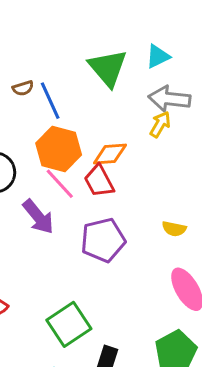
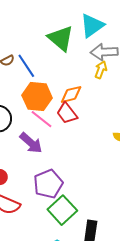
cyan triangle: (158, 56) -> (92, 26), size x1.5
purple pentagon: (103, 240) -> (48, 184), moved

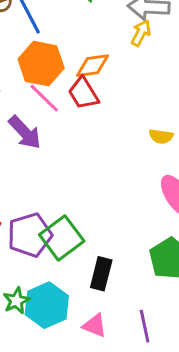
purple pentagon: (48, 184) -> (30, 235), moved

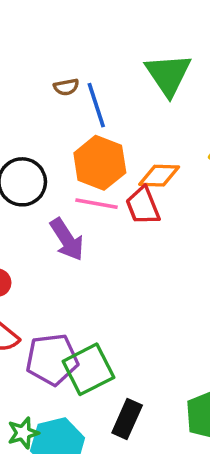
pink line: (44, 98) -> (97, 204), turned -44

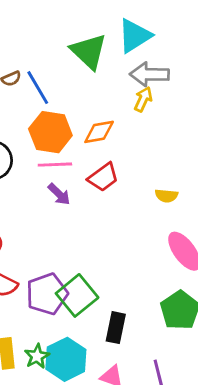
red trapezoid: (143, 206) -> (103, 177), moved, turned -92
purple arrow: (67, 239) -> (59, 194), moved, size x0.7

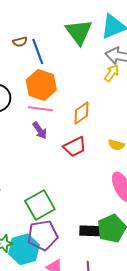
orange diamond: (99, 132) -> (82, 113), moved, turned -35
red trapezoid: (103, 177) -> (75, 147), moved
purple pentagon: (47, 294) -> (43, 235), moved
black rectangle: (116, 328) -> (91, 231), moved, turned 70

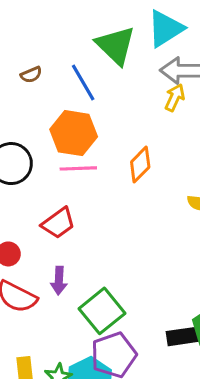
blue line: (38, 52) -> (83, 82), moved
purple arrow: (40, 130) -> (59, 281), moved, turned 48
red trapezoid: (75, 147) -> (58, 223), moved

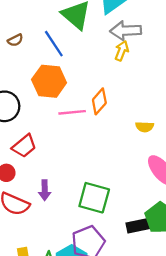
pink line: (78, 168) -> (72, 112), moved
red trapezoid: (58, 223) -> (24, 146), moved
green square: (102, 311) -> (94, 198), moved, turned -32

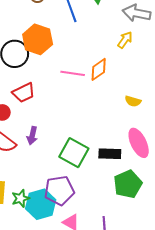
yellow arrow: (122, 51) -> (125, 40), moved
orange hexagon: (49, 81) -> (38, 39), moved
black rectangle: (139, 226) -> (110, 154), moved

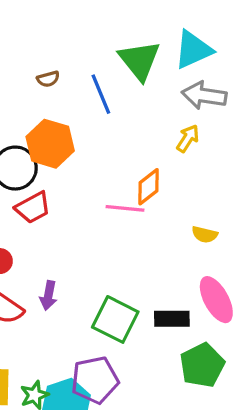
pink line: (73, 73) -> (125, 208), moved
red trapezoid: (24, 93) -> (33, 208), moved

